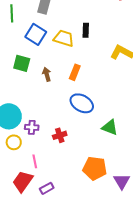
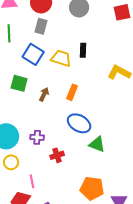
brown arrow: (47, 74) -> (44, 94), turned 40
purple cross: (32, 127) -> (37, 137), moved
green triangle: (110, 127) -> (97, 144), moved

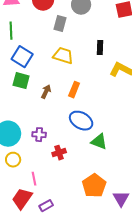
gray rectangle: (41, 26) -> (60, 24), moved
black rectangle: (83, 50) -> (100, 48), moved
blue square: (33, 54) -> (22, 57), moved
orange pentagon: (92, 188) -> (94, 186), turned 30

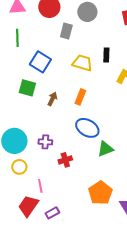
yellow trapezoid: (63, 56) -> (82, 63), moved
blue square: (22, 57) -> (40, 62), moved
green triangle: (99, 142) -> (105, 149), turned -42

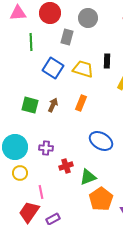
green line: (17, 38) -> (31, 42), moved
blue square: (40, 62) -> (53, 68), moved
green square: (27, 88) -> (30, 105), moved
blue ellipse: (87, 128) -> (101, 141), moved
green triangle: (105, 149) -> (88, 177), moved

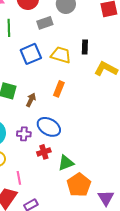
gray rectangle: (67, 37) -> (45, 23), turned 56
blue square: (53, 68) -> (31, 54), turned 35
brown arrow: (53, 105) -> (31, 100), moved
blue ellipse: (101, 141) -> (49, 127), moved

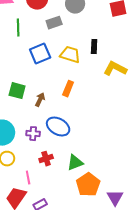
red cross: (44, 152) -> (46, 159), moved

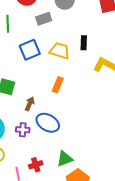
brown arrow: (40, 100) -> (30, 104), moved
red cross: (46, 159) -> (36, 165), moved

